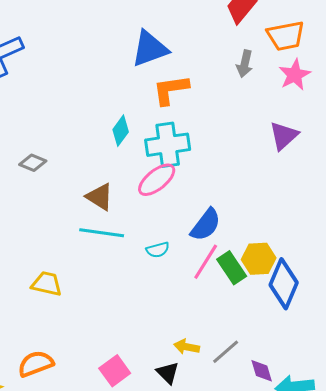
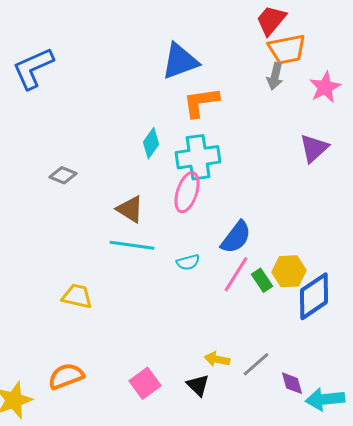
orange trapezoid: (286, 36) -> (287, 49), moved
pink ellipse: (157, 180) -> (187, 192), turned -33
green rectangle: (232, 268) -> (262, 280), size x0.7
blue diamond: (284, 284) -> (314, 296), turned 33

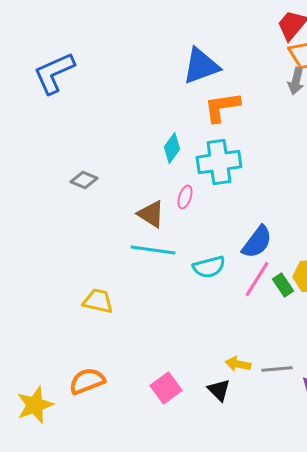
pink ellipse: (187, 192) -> (185, 197), moved, size x0.6
cyan semicircle: (188, 262) -> (209, 267), size x1.4
gray line: (256, 364) -> (277, 369), turned 36

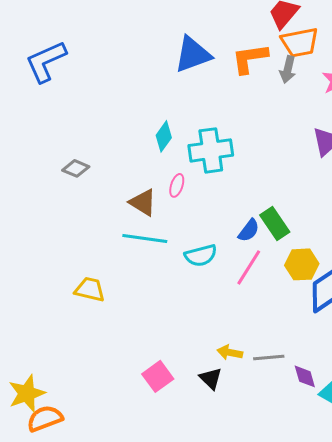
orange L-shape: (222, 107) -> (250, 58), moved
blue semicircle: (257, 242) -> (249, 230), size x0.7
green rectangle: (283, 285) -> (275, 223), moved, size x1.4
orange semicircle: (87, 381) -> (45, 418), moved

